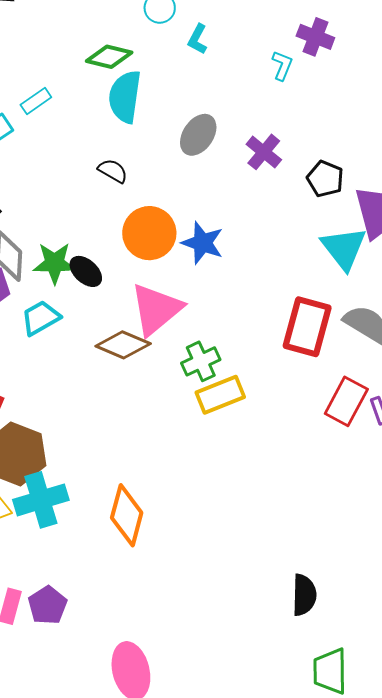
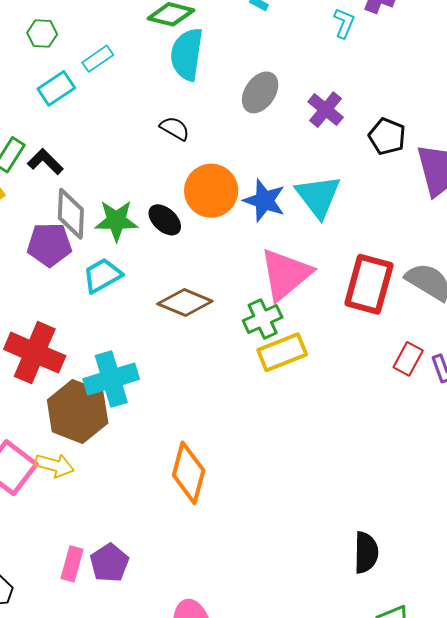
cyan triangle: (344, 248) -> (318, 196), moved
black ellipse: (86, 271) -> (165, 220), moved
pink triangle: (156, 309) -> (286, 274), moved
red rectangle: (346, 401) -> (408, 359), size x0.7
cyan cross: (41, 500) -> (111, 379), moved

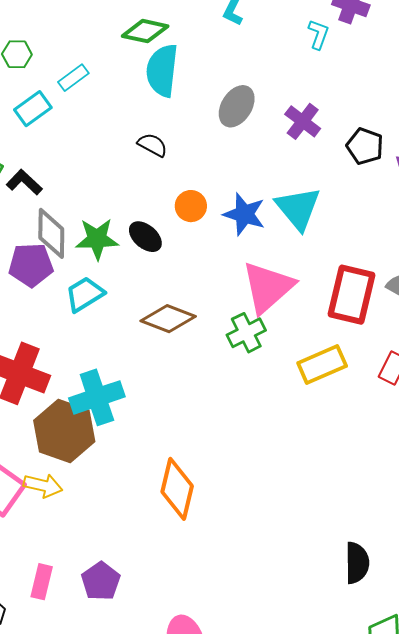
orange circle: (211, 191) -> (191, 206), size x0.6
yellow rectangle: (282, 352) -> (322, 365), moved
pink rectangle: (72, 564) -> (42, 582), moved

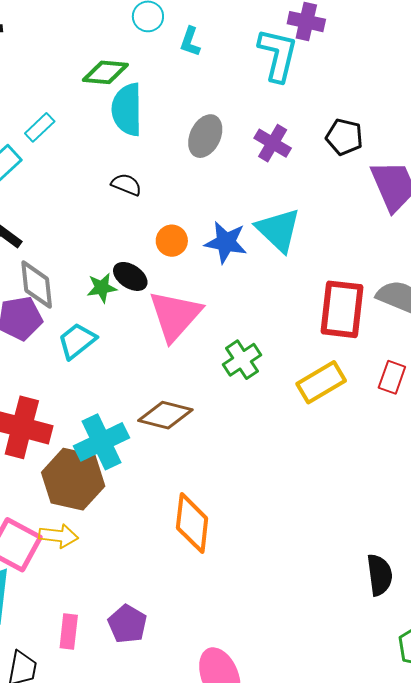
cyan L-shape: (318, 34) -> (278, 55), size x1.8
black pentagon: (365, 146) -> (344, 137), moved
green star: (97, 239) -> (102, 288), moved, size x0.7
pink triangle: (268, 287) -> (175, 316), moved
brown diamond: (168, 319) -> (165, 415), moved

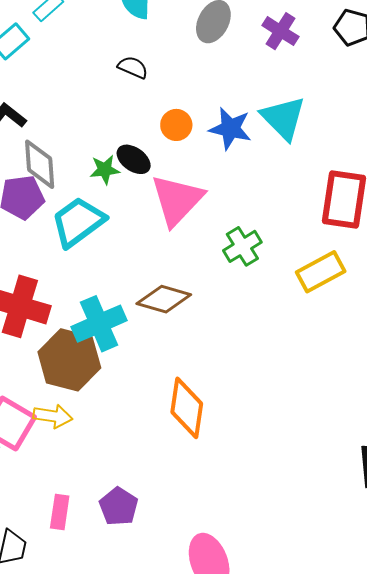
cyan trapezoid: (77, 341) -> (78, 222), size x1.4

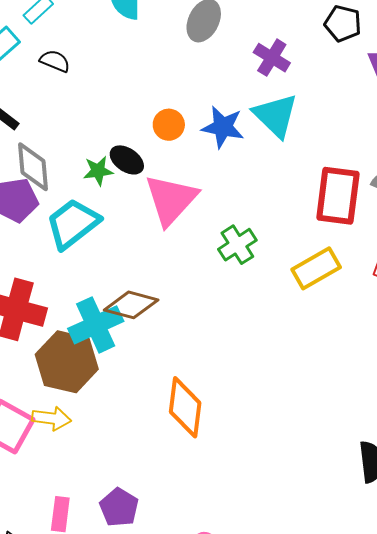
purple cross: (280, 31) -> (272, 58), moved
black semicircle: (133, 67) -> (55, 61), moved
brown diamond: (164, 299) -> (131, 305), moved

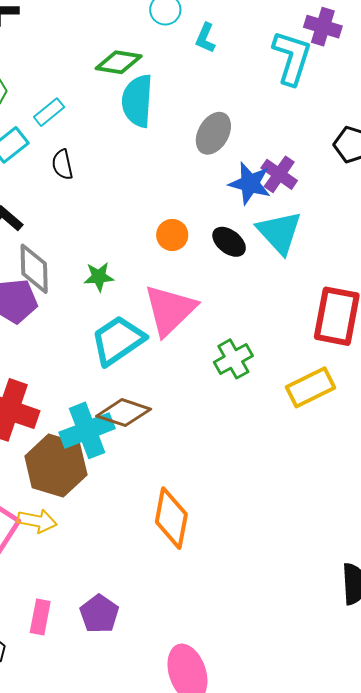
black semicircle: (55, 61) -> (62, 165), turned -128
blue star: (223, 127) -> (250, 183), moved
black ellipse: (127, 160) -> (229, 242), moved
cyan trapezoid: (73, 224) -> (118, 340), moved

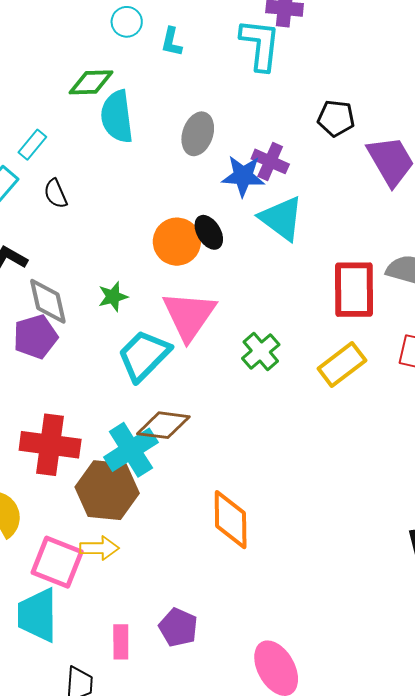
orange circle: (172, 235) -> (177, 242), size x1.5
black ellipse: (229, 242) -> (209, 232), moved, turned 32

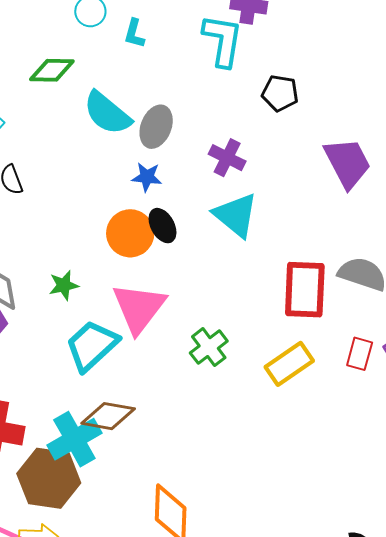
cyan semicircle: (117, 117) -> (107, 113), moved, turned -46
black pentagon: (336, 118) -> (280, 93), moved
blue star: (243, 176) -> (147, 177), moved, size x0.7

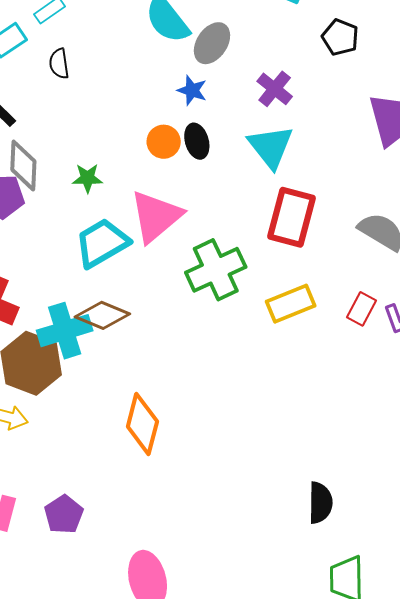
orange circle: (130, 233) -> (164, 142), size x0.7
red rectangle: (305, 290) -> (292, 217), moved
green cross: (209, 347) -> (216, 270), size x1.5

